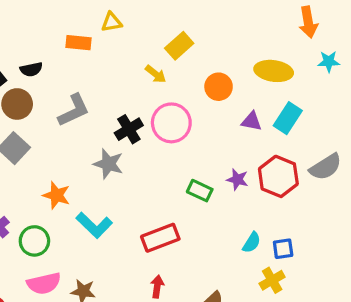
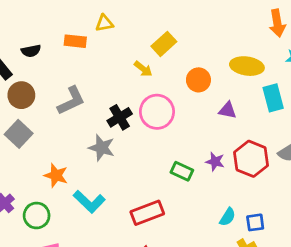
black semicircle: (31, 69) -> (31, 51), moved
cyan rectangle: (288, 118) -> (273, 98), moved, turned -48

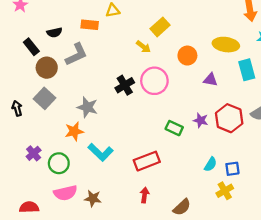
gray L-shape: (71, 101) -> (76, 54), moved
gray star: (102, 148) -> (87, 107), moved
orange star: (56, 175) -> (74, 131), turned -30

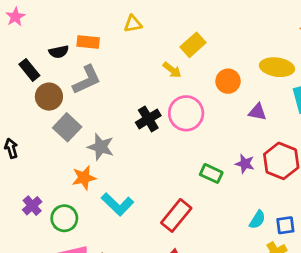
orange rectangle: (90, 25) -> (88, 42), moved
gray square: (45, 98) -> (67, 127), moved
red rectangle: (147, 161) -> (176, 215), turned -30

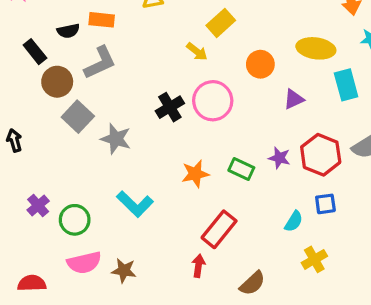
purple triangle: (257, 112) -> (294, 99), turned -36
orange star: (84, 178) -> (195, 174), moved
red rectangle: (176, 215) -> (219, 229), moved
blue square: (285, 225) -> (325, 204), moved

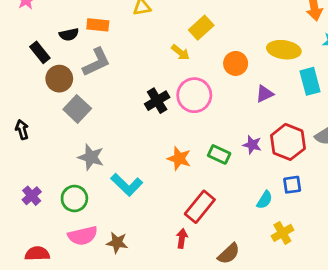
gray star: (116, 139) -> (91, 157), moved
orange star: (195, 174) -> (179, 159), turned 30
purple cross: (38, 205) -> (32, 196), moved

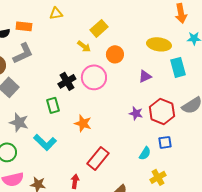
orange circle: (236, 63) -> (115, 54), moved
green rectangle: (219, 154) -> (53, 105), moved, turned 49
red arrow: (182, 238) -> (75, 181), moved

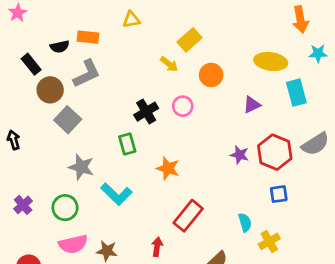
pink circle: (94, 77) -> (183, 106), size x0.6
cyan semicircle: (145, 153) -> (245, 222), moved, turned -48

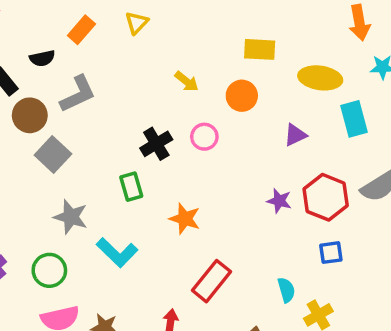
yellow triangle: (131, 20) -> (137, 23), turned -36
orange rectangle: (88, 37) -> (81, 30), moved, turned -55
yellow rectangle: (189, 40) -> (260, 49), moved, turned 45

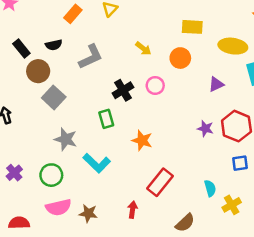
black semicircle: (42, 58) -> (54, 45), moved
gray L-shape: (78, 94) -> (91, 57), moved

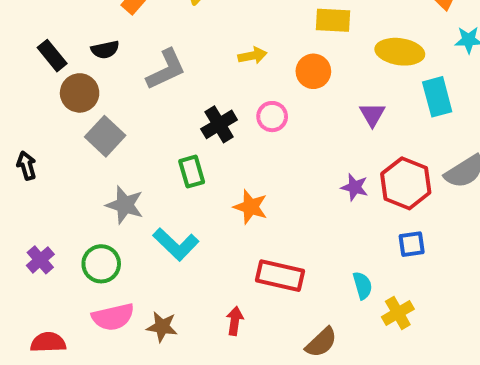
yellow arrow: (143, 48) -> (252, 56), turned -49
purple triangle: (216, 84) -> (372, 115), turned -35
red rectangle: (160, 182) -> (280, 276), turned 64

